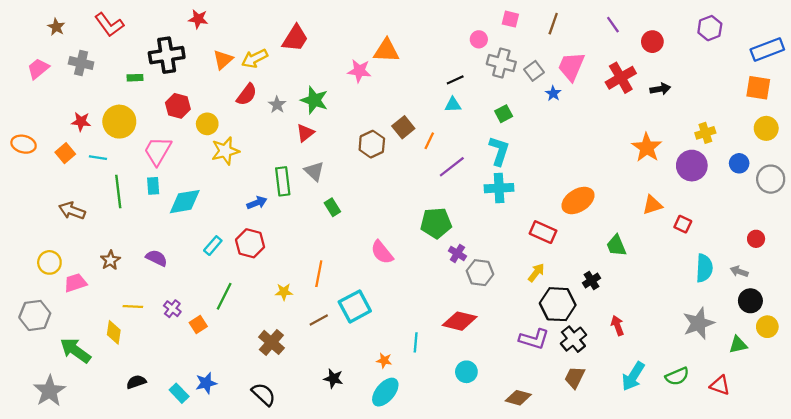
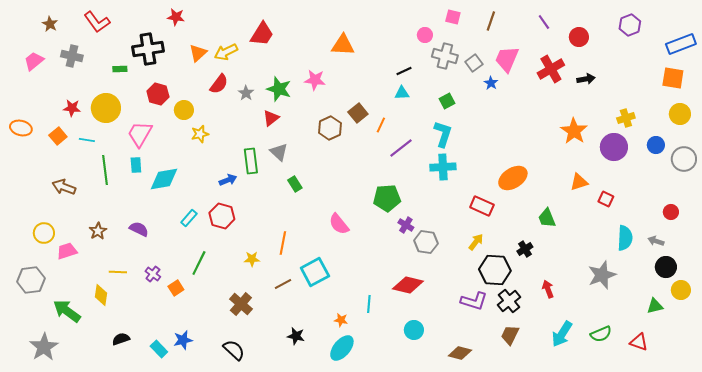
pink star: (359, 71) -> (315, 80), moved
yellow star: (225, 151) -> (200, 134), size x0.7
gray star: (699, 323) -> (602, 275), moved

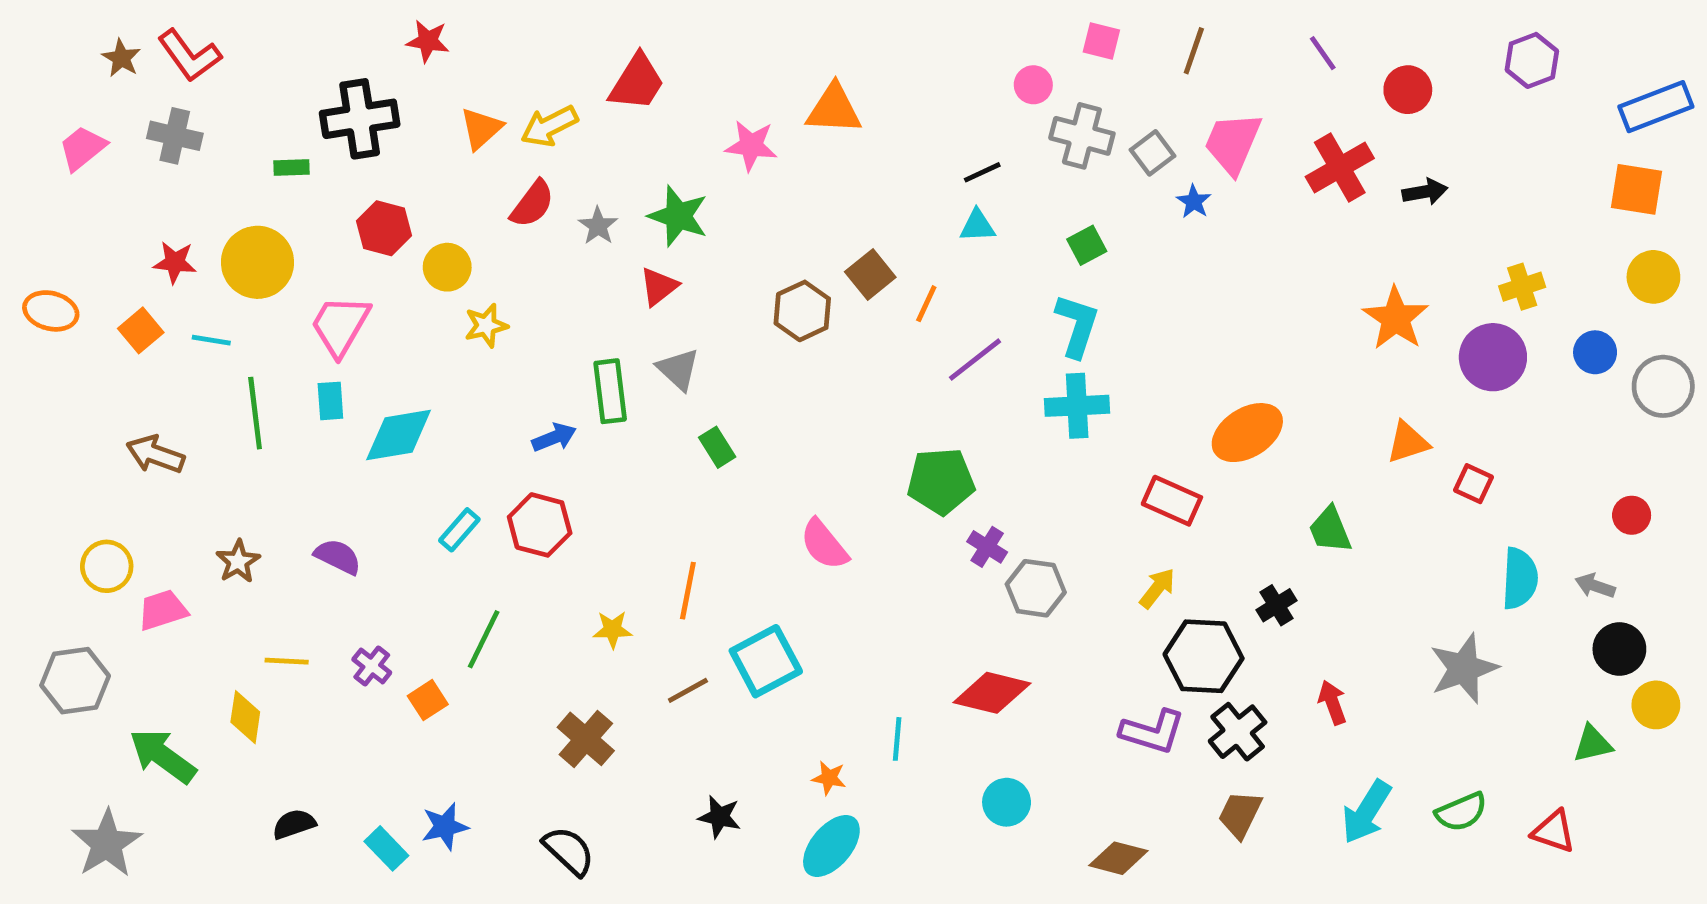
red L-shape: (97, 22) -> (189, 56), moved
pink star: (315, 80) -> (751, 146), moved

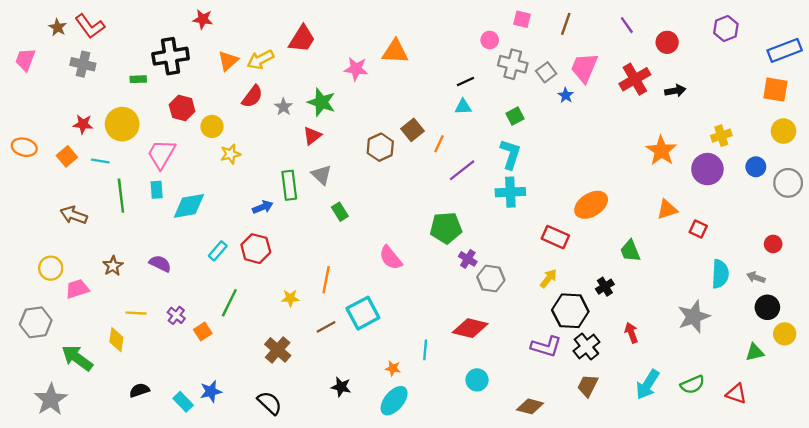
pink trapezoid: (82, 148) -> (25, 60), moved, turned -30

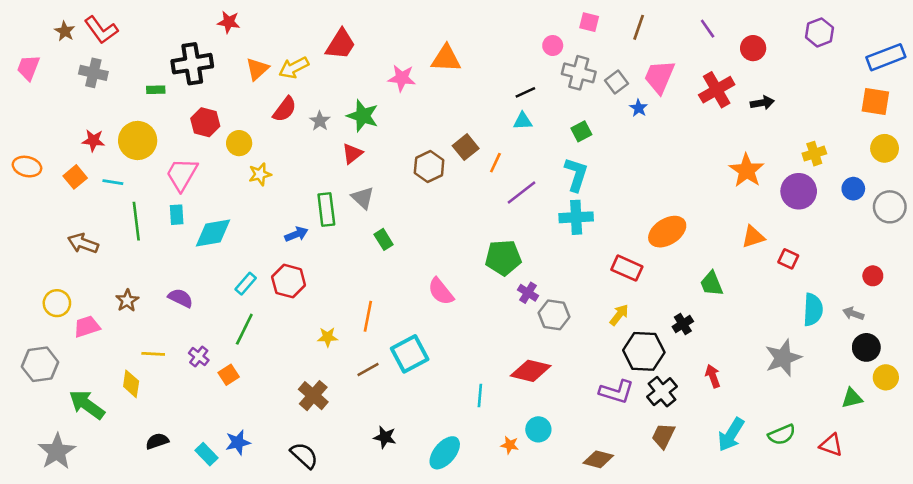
green line: (229, 303) -> (244, 329), moved
orange star: (393, 368) -> (510, 445), moved

